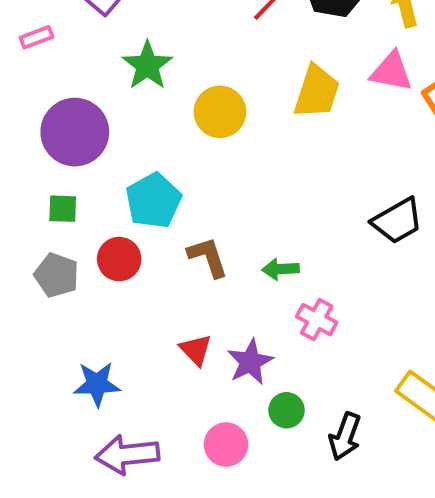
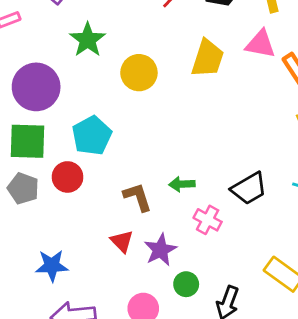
green square: (63, 209) -> (27, 141), size x1.8
black trapezoid: (397, 221) -> (249, 188), moved
brown L-shape: (208, 257) -> (138, 197), moved

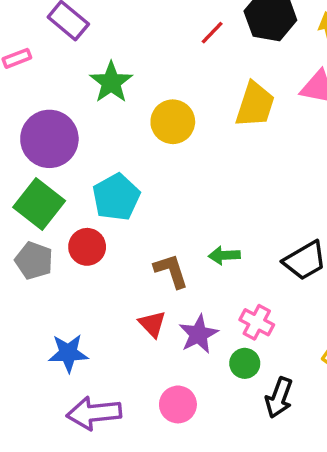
green square: (27, 141) -> (39, 204), turned 36
pink cross: (208, 220) -> (257, 322), moved
green circle: (186, 284) -> (245, 363), moved

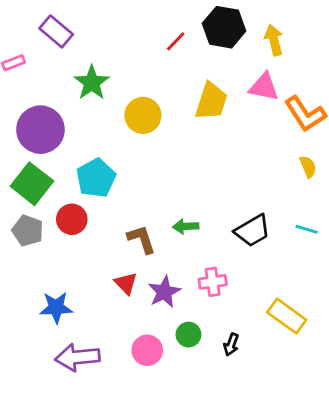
pink cross: (257, 322) -> (213, 282), turned -36
green circle: (245, 363) -> (188, 335), moved
black arrow: (279, 398) -> (231, 345), size x0.7

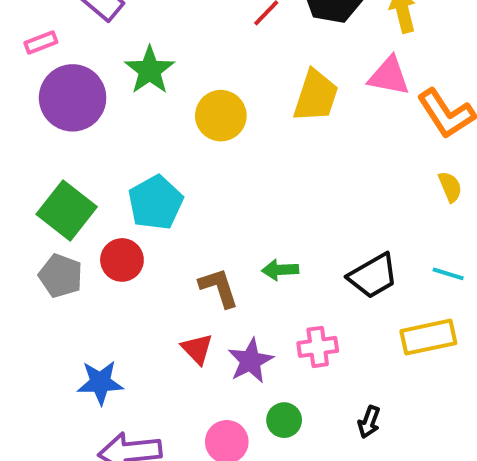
purple circle: (40, 130) -> (73, 98), moved
yellow rectangle: (287, 316) -> (428, 337), moved, turned -48
black arrow: (231, 345) -> (369, 422), moved

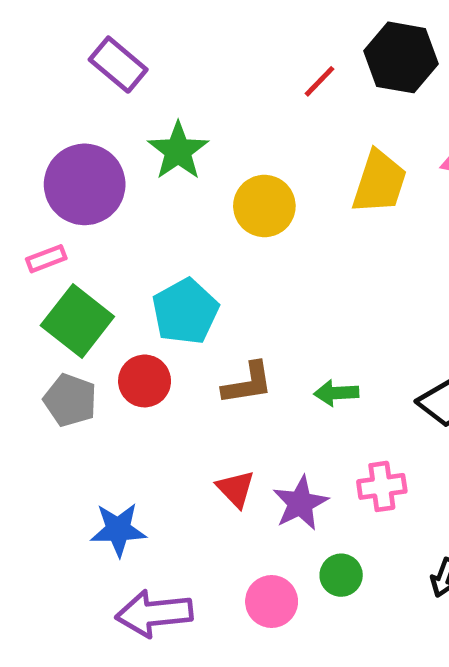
pink rectangle: (41, 42) -> (46, 259), moved
brown L-shape: (219, 288) -> (248, 383), moved, turned 99

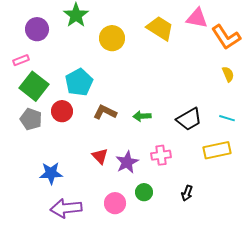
yellow trapezoid: (379, 182) -> (160, 28), turned -76
purple circle: (85, 184) -> (37, 29), size x0.7
brown L-shape: (248, 383) -> (105, 112), turned -145

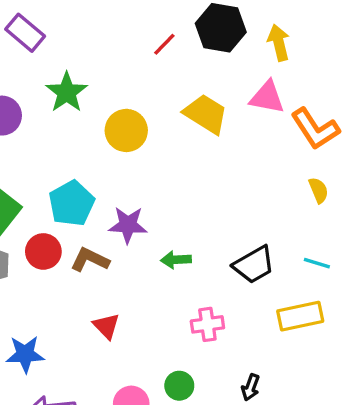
brown L-shape: (105, 112) -> (90, 260), moved
purple star: (127, 162) -> (128, 225), moved, turned 30

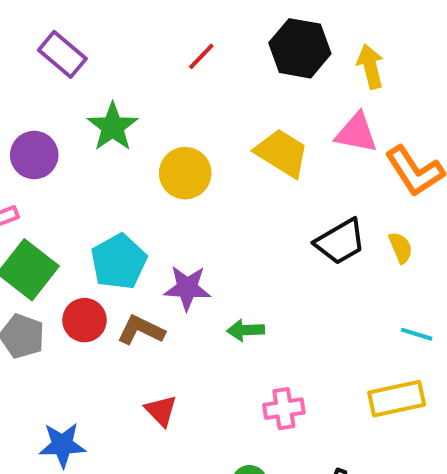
red line: (164, 44) -> (201, 56), moved
yellow semicircle: (318, 190) -> (401, 248), moved
black trapezoid: (254, 265) -> (340, 242), moved

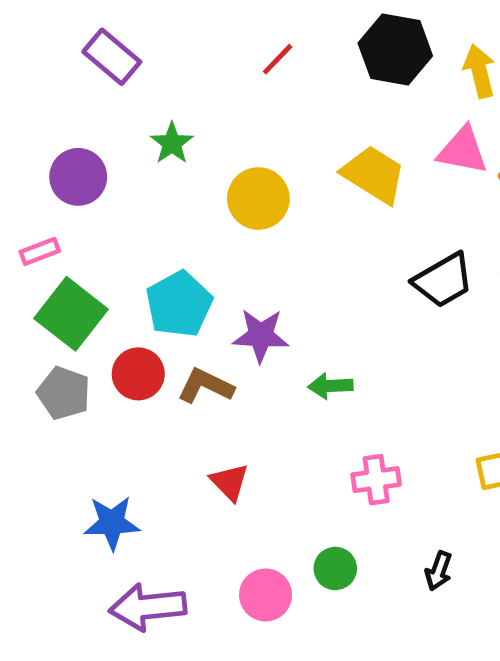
green star: (113, 127) -> (172, 143), size x0.7

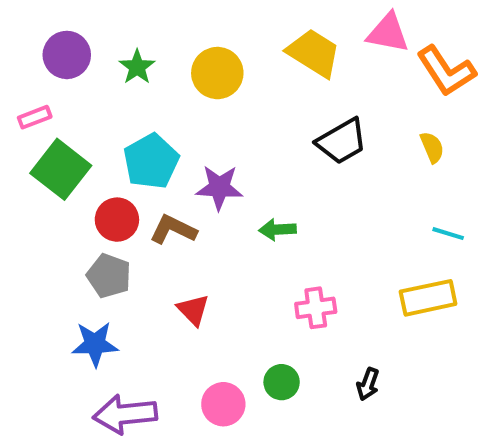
green star: (172, 143) -> (137, 67), moved
black trapezoid: (443, 280) -> (342, 141), moved
gray pentagon: (64, 393) -> (109, 276), moved

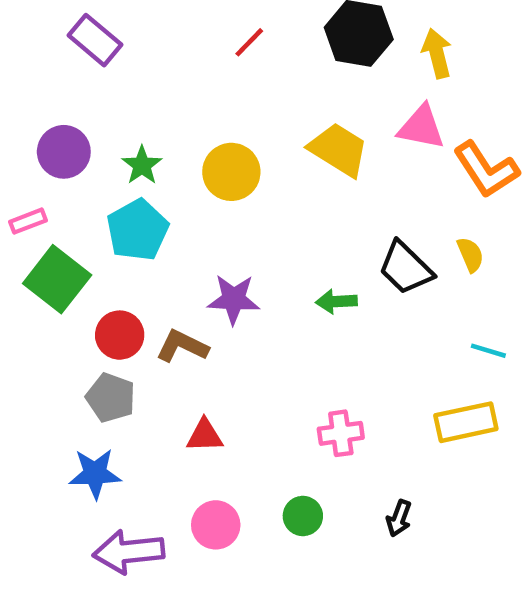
black trapezoid: (342, 141) -> (406, 268), moved, turned 74
cyan pentagon: (151, 161) -> (138, 230), moved
green arrow: (278, 230) -> (336, 302), moved
red triangle: (193, 310) -> (205, 436), turned -48
pink circle: (223, 404) -> (216, 525), moved

